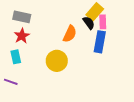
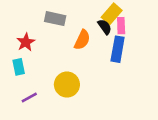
gray rectangle: (22, 17) -> (55, 19), moved
yellow circle: (57, 61) -> (67, 85), moved
purple line: (11, 82) -> (29, 97), moved, turned -48

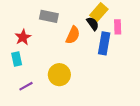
pink rectangle: (121, 26) -> (118, 27), moved

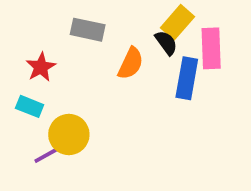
pink rectangle: (118, 27) -> (211, 48), size x1.5
cyan rectangle: (17, 59) -> (30, 106), turned -56
yellow circle: (59, 75) -> (69, 134), moved

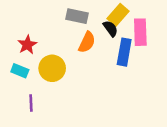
gray rectangle: (88, 30) -> (77, 16), moved
yellow circle: (69, 134) -> (52, 68), moved
purple line: (46, 155) -> (31, 103), turned -63

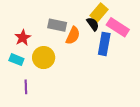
gray rectangle: (77, 16) -> (57, 25), moved
pink rectangle: (140, 32) -> (118, 27), turned -55

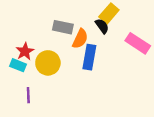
pink rectangle: (118, 27) -> (138, 43), moved
red star: (23, 38) -> (25, 51), moved
blue rectangle: (104, 44) -> (89, 57), moved

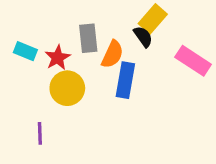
gray rectangle: (63, 27) -> (88, 38), turned 72
red star: (25, 51) -> (58, 58), moved
cyan rectangle: (18, 65) -> (25, 51), moved

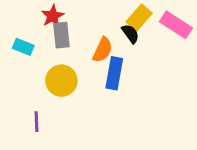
gray rectangle: (88, 38) -> (61, 35), moved
red star: (58, 58) -> (53, 16), moved
pink rectangle: (193, 61) -> (176, 25), moved

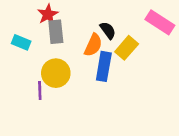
yellow rectangle: (139, 18) -> (127, 48), moved
black semicircle: (130, 34) -> (108, 30), moved
purple line: (36, 122) -> (40, 90), moved

